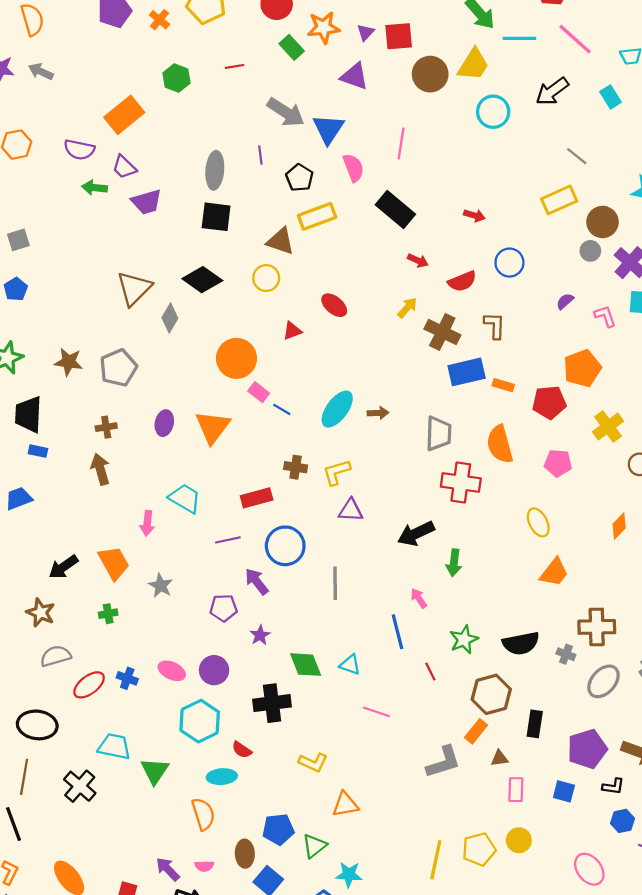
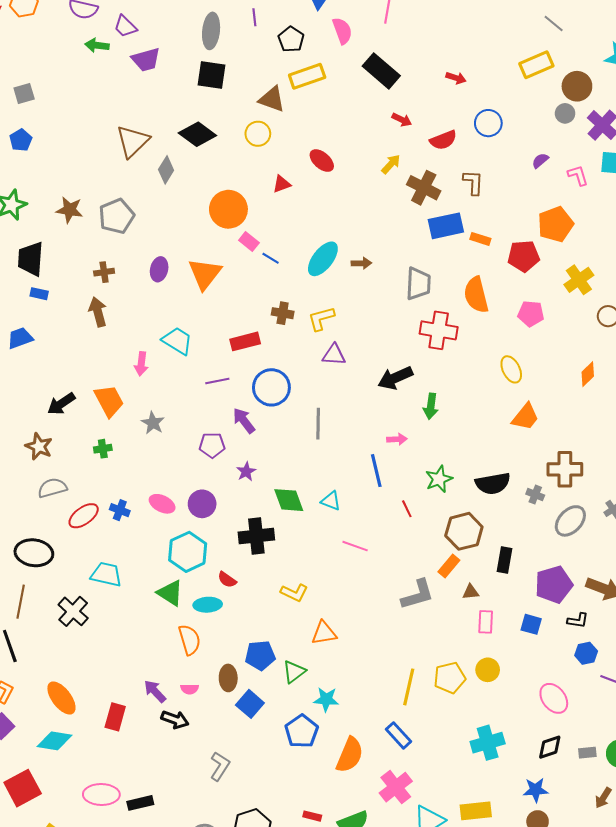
pink arrow: (419, 598) -> (397, 439), turned 120
green triangle: (155, 771) -> (170, 593), moved, turned -32

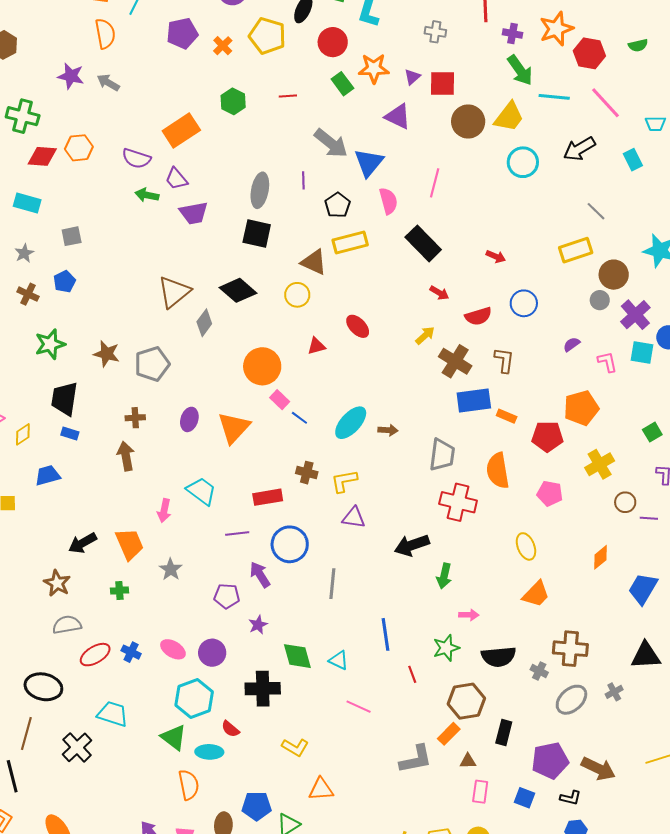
pink arrow: (397, 439) -> (469, 615), moved

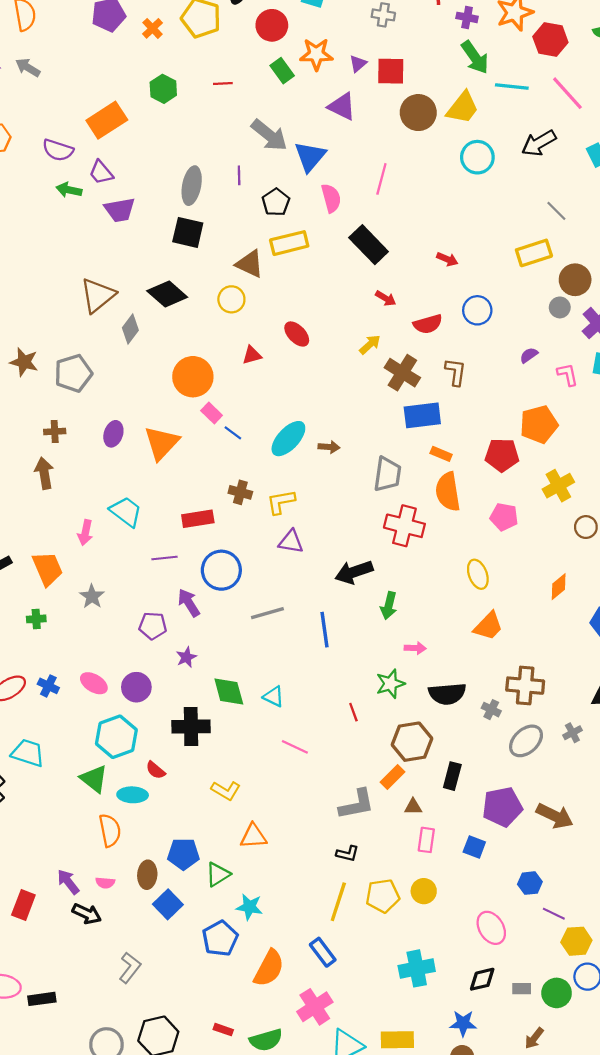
orange rectangle: (507, 416) -> (441, 454), moved
gray line: (332, 584) -> (267, 613), turned 68
blue line: (386, 634) -> (324, 630), moved
black L-shape: (571, 798) -> (347, 854), moved

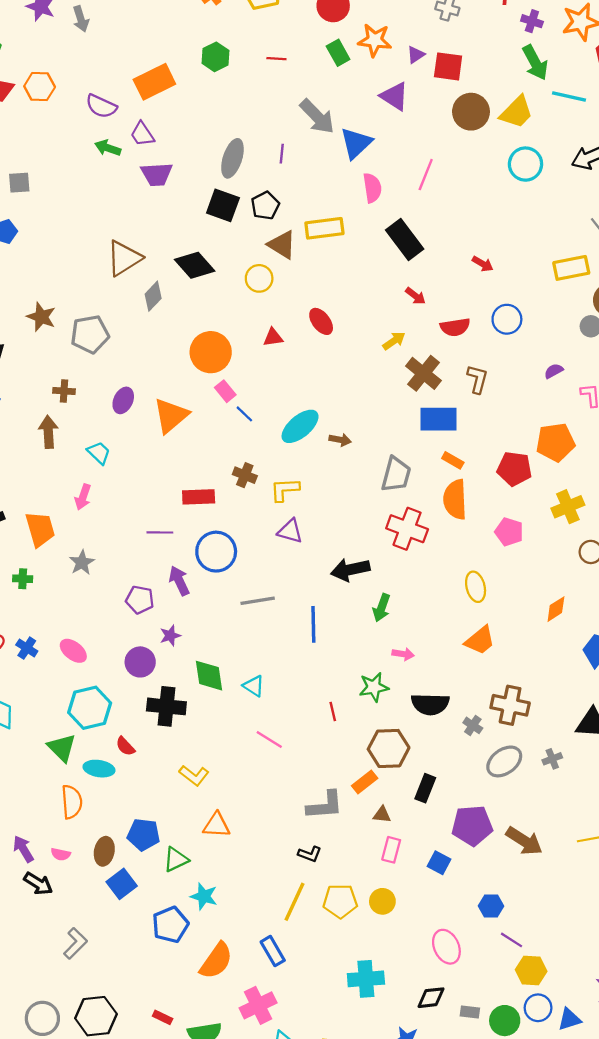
gray arrow: (28, 68) -> (81, 19), turned -145
black pentagon: (276, 202) -> (265, 206), moved
cyan trapezoid: (126, 512) -> (99, 453), moved, size x0.7
purple circle: (136, 687) -> (140, 662), moved

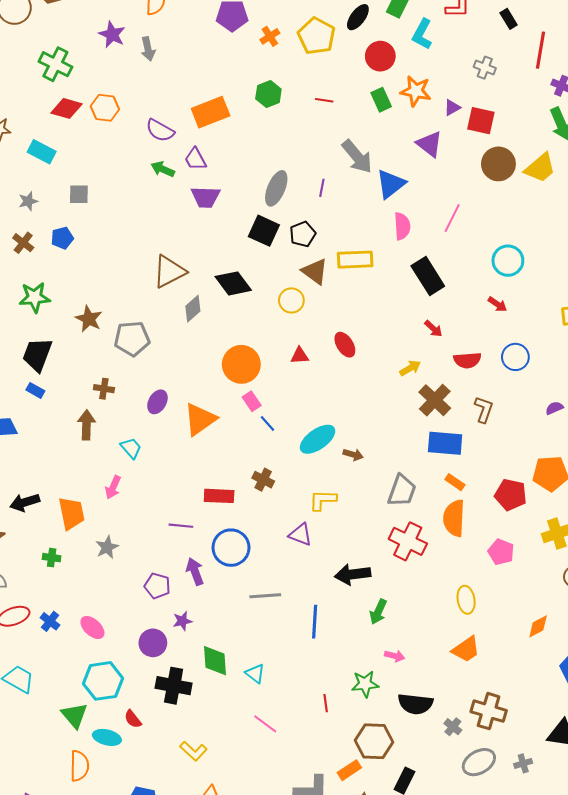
cyan circle: (525, 164) -> (508, 261), moved
yellow L-shape: (285, 490) -> (323, 500), moved

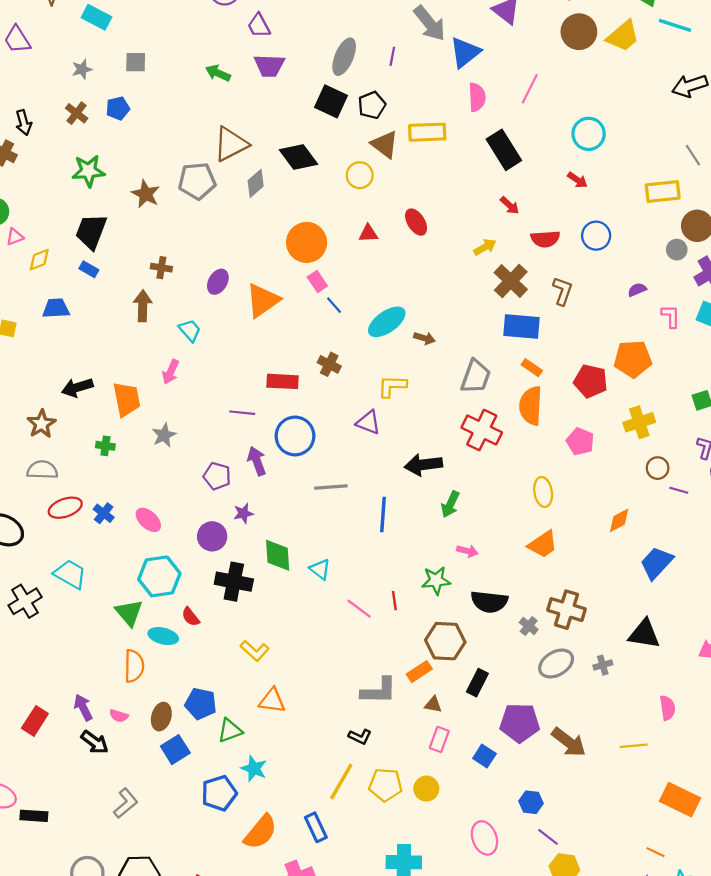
green arrow: (163, 169) -> (218, 73), moved
gray pentagon: (132, 339) -> (197, 181), moved
pink line: (265, 724) -> (359, 609), moved

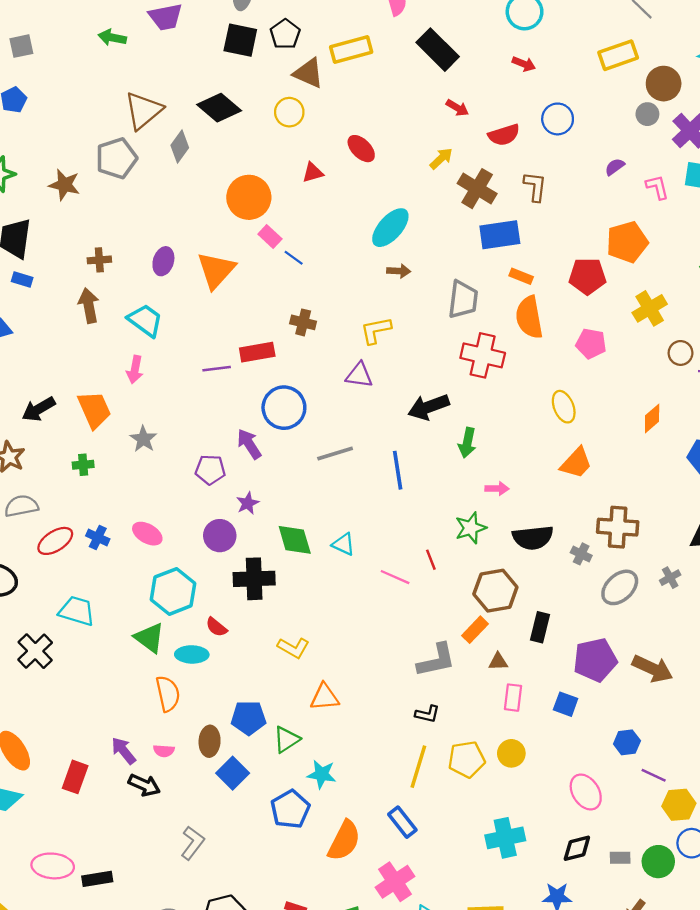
cyan ellipse: (387, 322) -> (390, 228), moved
cyan trapezoid: (190, 330) -> (145, 320), size x1.4
purple line: (242, 413) -> (217, 369), moved

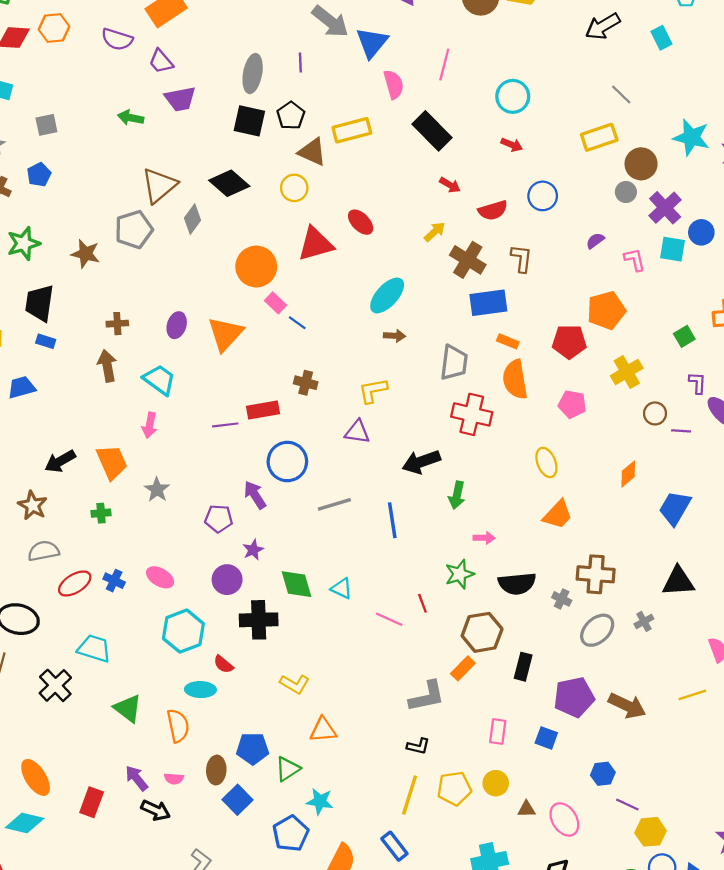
red triangle: (313, 173) -> (316, 244), size x1.8
green triangle: (149, 638) -> (128, 708), moved
brown triangle: (498, 662) -> (527, 809), moved

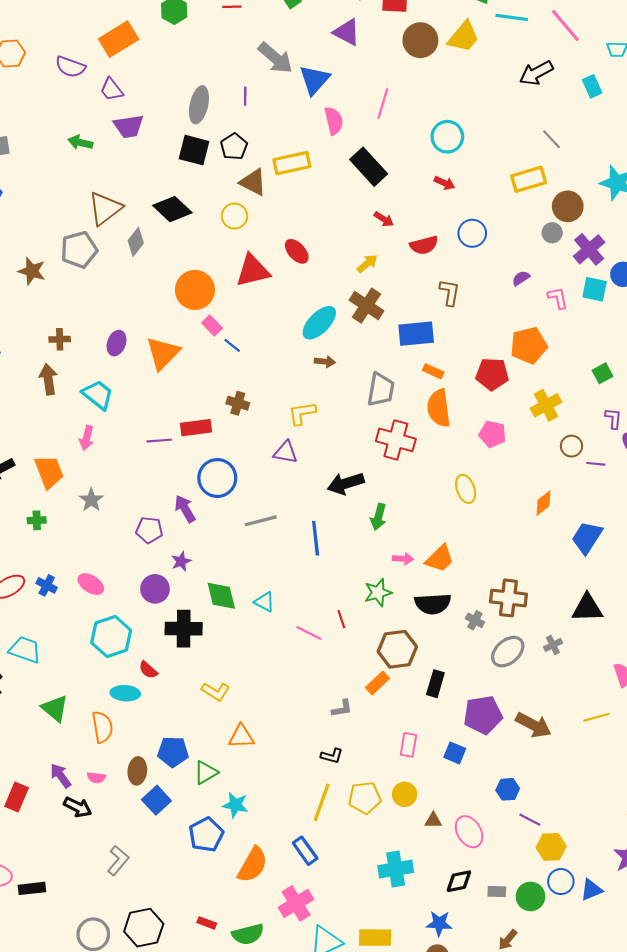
brown cross: (468, 260) -> (367, 306), moved
orange trapezoid: (558, 515) -> (440, 558), moved
gray L-shape: (427, 696) -> (342, 708), size x0.6

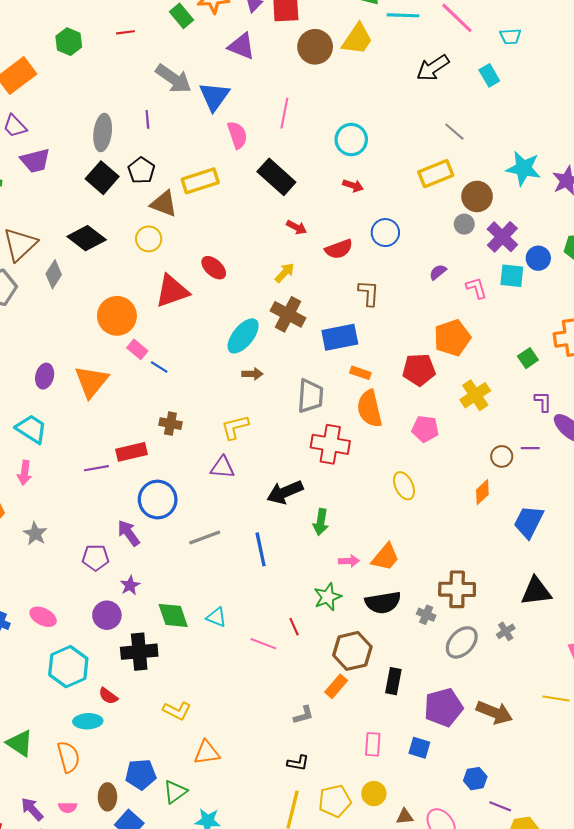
black square: (194, 150) -> (102, 178), turned 32
brown circle: (571, 446) -> (502, 456), moved
yellow line: (597, 717) -> (556, 699), turned 30

